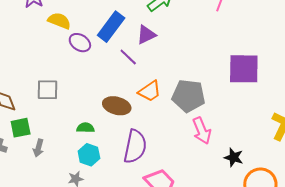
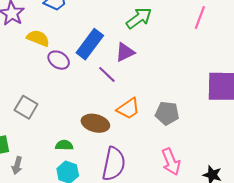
gray square: (47, 90) -> (26, 107), turned 30
gray pentagon: (188, 96) -> (167, 113), size x0.7
pink arrow: (202, 131) -> (171, 162), moved

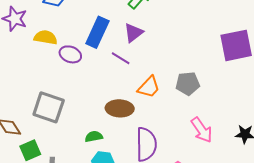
gray square: (26, 107) -> (49, 107), size x1.4

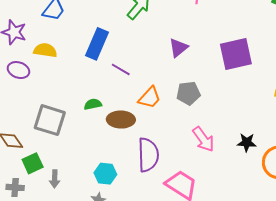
purple triangle: (133, 33) -> (178, 48), moved
purple ellipse: (70, 54) -> (18, 70), moved
green semicircle: (94, 136) -> (93, 104), moved

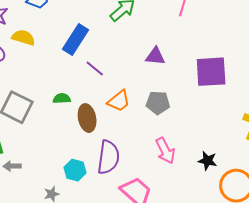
purple triangle: (178, 48) -> (155, 56), turned 35
brown ellipse: (121, 120) -> (87, 118), turned 68
cyan hexagon: (105, 174) -> (75, 170), moved
gray arrow: (55, 179) -> (12, 166), turned 78

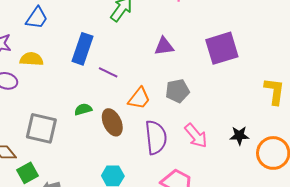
purple semicircle: (108, 157) -> (156, 137), moved

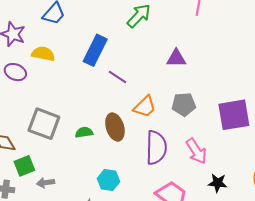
purple square: (222, 48) -> (234, 115), moved
green semicircle: (83, 109) -> (84, 132), moved
black star: (239, 136) -> (218, 183), moved

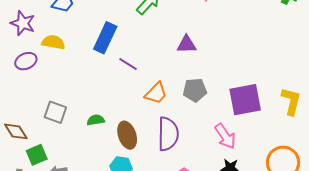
purple ellipse: (15, 72) -> (26, 61), turned -45
gray square: (44, 124) -> (55, 112), size x0.7
brown ellipse: (115, 127) -> (127, 135), moved
pink arrow: (196, 151) -> (225, 136), moved

